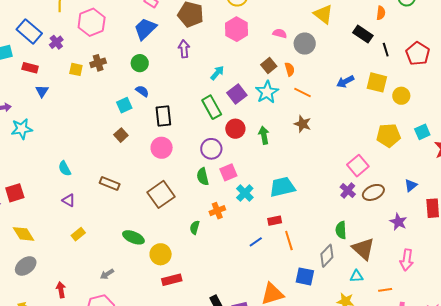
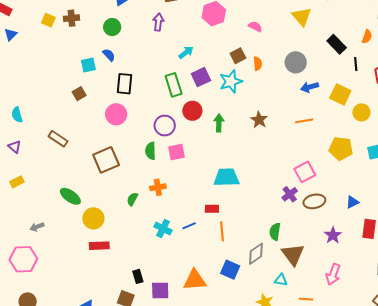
orange semicircle: (381, 13) -> (367, 37), moved
gray circle: (305, 44) -> (296, 62), moved
orange line: (302, 92) -> (304, 121), moved, turned -48
cyan cross: (245, 193) -> (163, 229), moved, turned -30

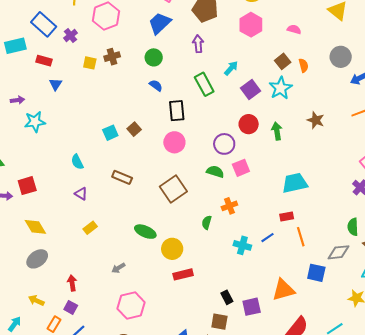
cyan square: (88, 65) -> (110, 133), moved
green rectangle: (174, 85) -> (204, 84), moved
green semicircle: (151, 151) -> (215, 172), turned 120
gray diamond: (256, 254) -> (338, 252), turned 40
pink hexagon: (23, 259) -> (131, 306), moved

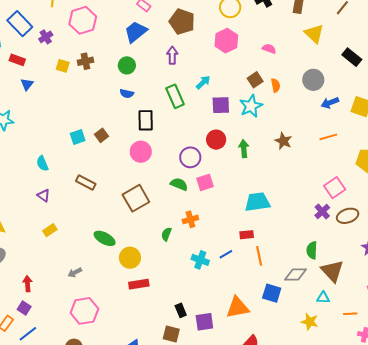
blue semicircle: (156, 85) -> (127, 94), turned 152
purple square: (250, 89) -> (221, 105), turned 30

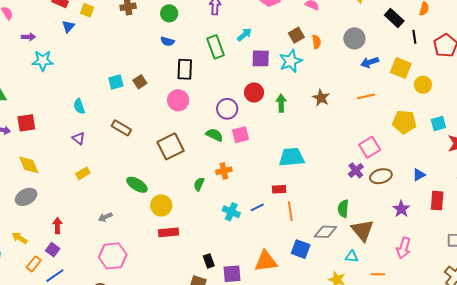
yellow square: (63, 66) -> (87, 10), moved

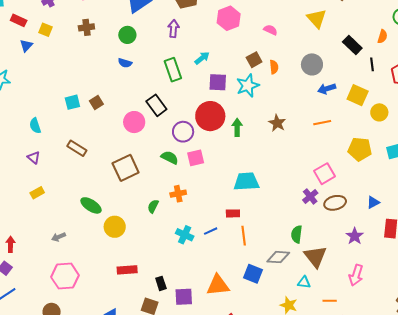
black rectangle: (185, 69) -> (156, 105), moved, turned -40
red circle: (254, 92) -> (210, 116), size x1.5
red rectangle: (168, 232) -> (127, 270), moved

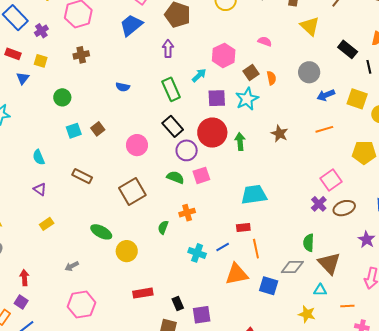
pink hexagon: (229, 18) -> (224, 55), moved
green circle: (127, 35) -> (62, 97), moved
black rectangle: (156, 105) -> (173, 126), moved
orange triangle: (218, 285) -> (237, 274), moved

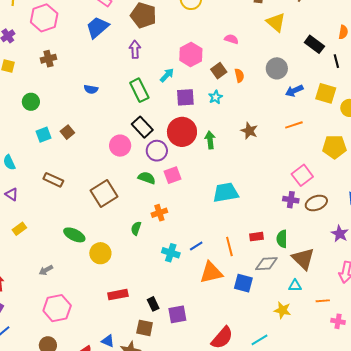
cyan star: (247, 99) -> (215, 97), size x0.6
pink circle: (137, 145) -> (120, 146), moved
purple cross: (319, 204) -> (291, 200), turned -35
red rectangle: (243, 227) -> (257, 237), moved

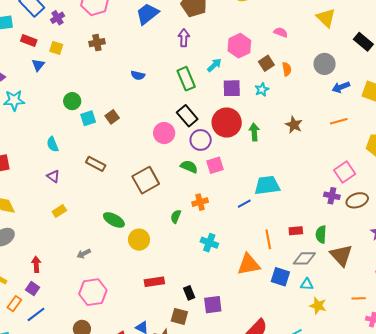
green circle: (31, 102) -> (72, 101), moved
blue line: (196, 246) -> (244, 204), moved
cyan triangle: (295, 286) -> (307, 284), moved

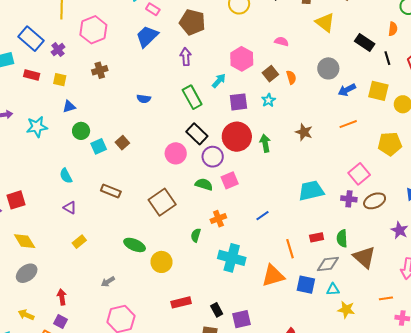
blue triangle: (38, 65) -> (69, 107), moved, turned 40
cyan star: (14, 100) -> (37, 127), moved
cyan trapezoid: (267, 185) -> (311, 191), moved
cyan cross: (209, 243) -> (232, 258), size x1.5

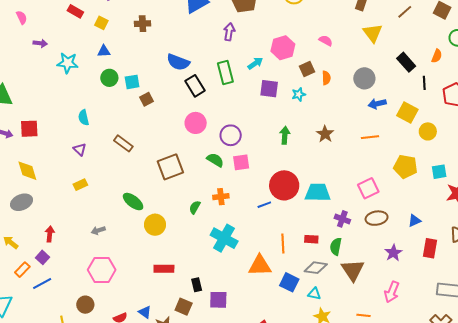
blue semicircle: (144, 99) -> (178, 62), size x1.6
black rectangle: (197, 134) -> (195, 86), moved
red circle: (237, 137) -> (284, 185), moved
cyan square: (99, 146) -> (132, 82), moved
purple cross: (349, 199) -> (342, 219), moved

